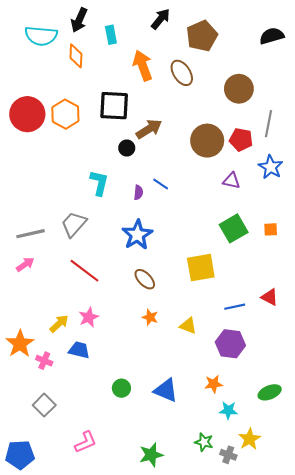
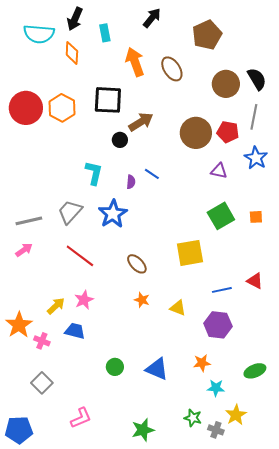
brown pentagon: (202, 36) -> (207, 35), moved
black semicircle: (272, 36) -> (257, 79), moved, turned 75
blue star: (137, 235) -> (113, 214), moved

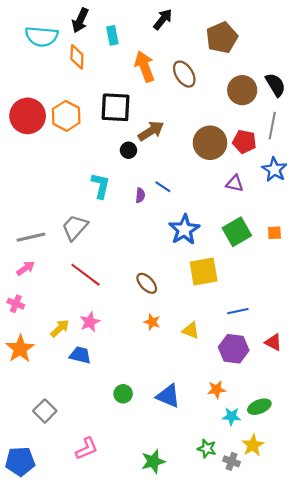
blue star: (113, 214) -> (184, 230), moved
red triangle: (255, 281) -> (273, 342), moved
pink cross: (42, 341) -> (16, 304), moved
green ellipse: (255, 371) -> (259, 407), moved

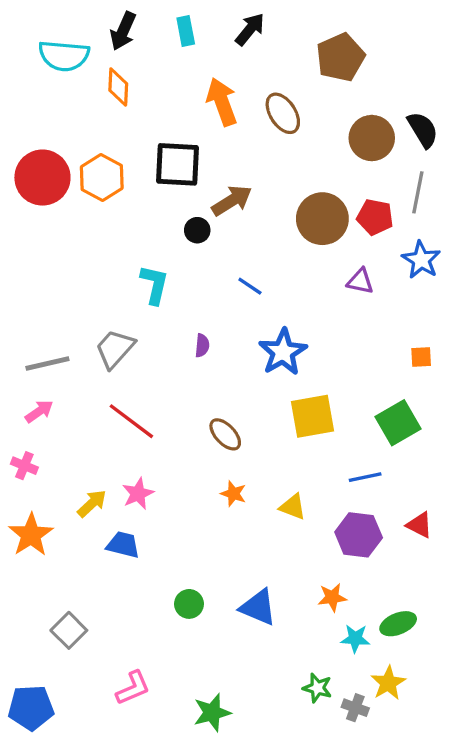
cyan rectangle: (112, 35) -> (186, 31), moved
purple semicircle: (140, 195) -> (202, 345), moved
green square: (237, 232) -> (398, 423), moved
green star: (153, 461) -> (212, 713), moved

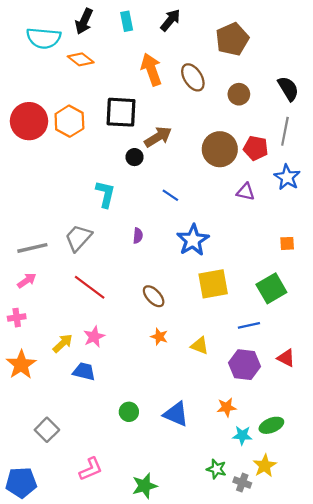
orange diamond: (118, 87) -> (81, 59), turned -55
brown circle: (372, 138) -> (239, 94), moved, size x0.7
pink cross: (24, 466) -> (17, 318), turned -30

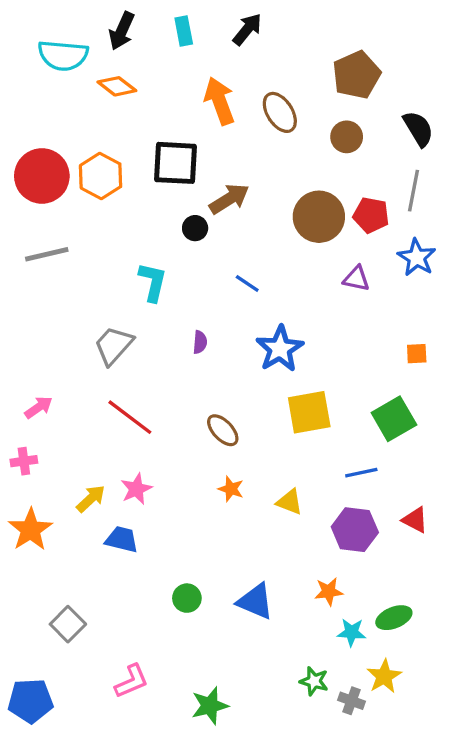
brown pentagon: (232, 39) -> (356, 75), moved
gray line: (32, 248) -> (47, 254), moved

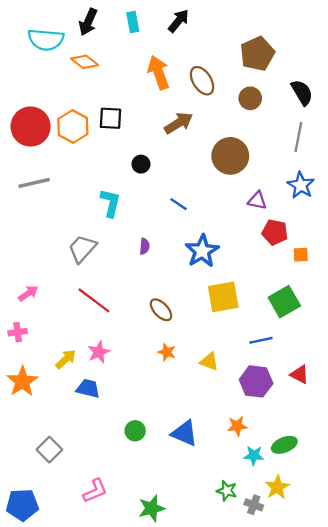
black square: (175, 163) -> (110, 118), moved, size x0.7
brown arrow: (229, 199) -> (179, 123), moved
red pentagon: (371, 215) -> (275, 232), moved

